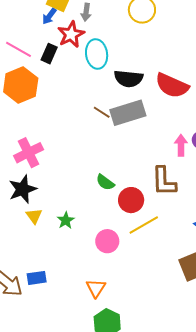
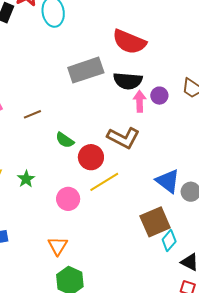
black semicircle: (129, 79) -> (128, 81), moved
brown line: (102, 112) -> (32, 114), moved, turned -54
brown L-shape: (164, 181) -> (123, 138), turned -60

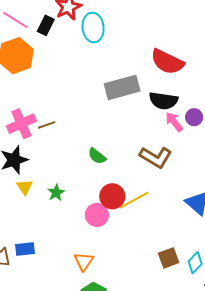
pink arrow: (140, 101) -> (174, 122), turned -40
brown line: (32, 114) -> (47, 125), moved
red circle: (91, 157) -> (112, 196), moved
brown square: (155, 222) -> (169, 258), moved, size x0.7

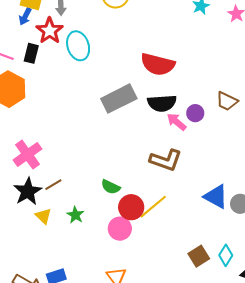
brown line: (47, 125) -> (53, 185), moved
green semicircle: (97, 156) -> (111, 187), moved

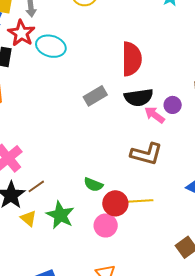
cyan ellipse: (78, 46) -> (51, 46), turned -52
red semicircle: (158, 64) -> (132, 59), turned -100
gray rectangle: (119, 99) -> (95, 96), size x0.7
yellow line: (153, 207) -> (137, 201), turned 40
green star: (75, 215) -> (60, 215), size x1.6

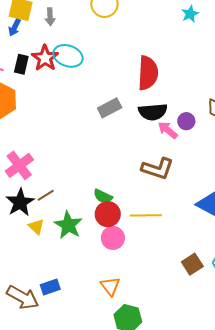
red star: (21, 33) -> (45, 58), moved
red circle: (115, 203) -> (108, 214), moved

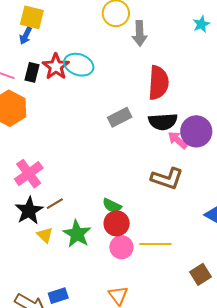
gray arrow: (50, 17) -> (140, 33), moved, size x1.4
purple circle: (186, 121) -> (196, 131), size x1.8
yellow line: (146, 215) -> (155, 244), moved

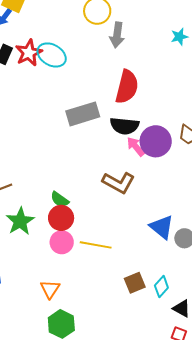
gray rectangle: (120, 117) -> (83, 114), size x1.4

